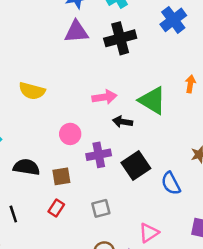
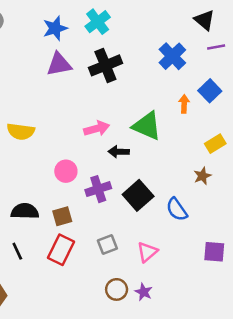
blue cross: (173, 20) -> (172, 56), moved
red rectangle: (56, 208) -> (61, 250), size x1.6
black line: (13, 214) -> (17, 251), moved
pink triangle: (149, 233) -> (147, 252), moved

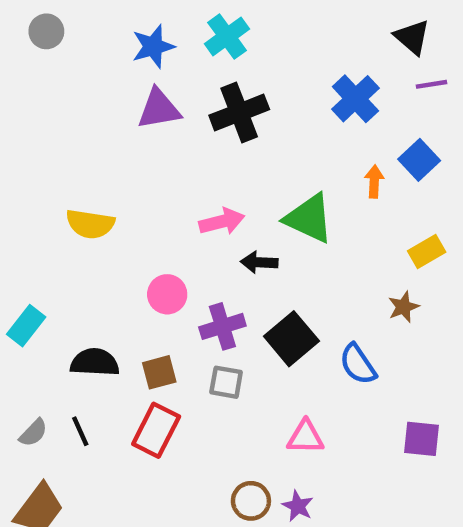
gray square: (107, 244) -> (226, 382), moved, turned 30
pink triangle: (147, 252) -> (305, 437), turned 40

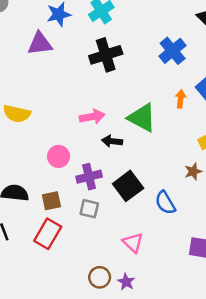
purple triangle: (159, 109) -> (40, 44), moved
pink triangle: (305, 437) -> (133, 243), turned 40

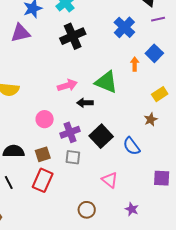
purple star: (126, 282) -> (132, 209), moved

